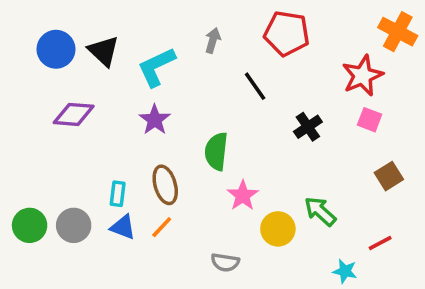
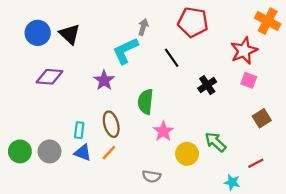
cyan L-shape: (156, 67) -> (125, 51), moved

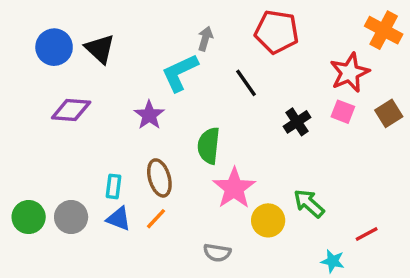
pink square: (249, 80) -> (343, 112), moved
brown square: (262, 118) -> (389, 113), moved
pink star: (163, 131) -> (234, 188), size x1.4

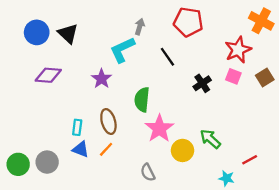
green circle: (29, 217) -> (18, 164), moved
gray circle: (71, 217) -> (47, 162), moved
gray semicircle: (217, 253) -> (148, 172), turned 54

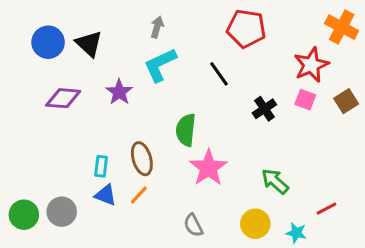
gray arrow: (140, 27) -> (157, 27), moved
purple star: (101, 79) -> (119, 92), moved
yellow circle: (182, 150) -> (255, 224), moved

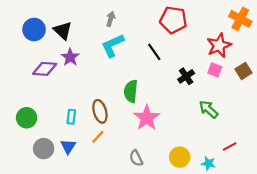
purple star: (119, 92) -> (70, 57), moved
green arrow: (275, 181) -> (208, 109), moved
blue triangle: (106, 195) -> (68, 146), moved, turned 42
green circle: (24, 215) -> (27, 118), moved

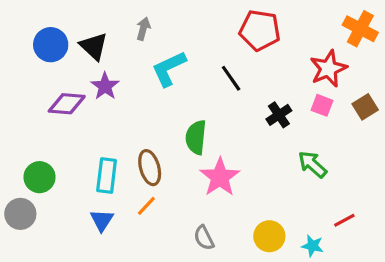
gray arrow: (111, 19) -> (143, 29), moved
cyan rectangle: (71, 117) -> (107, 176), size x1.5
gray circle: (44, 149) -> (20, 214), moved

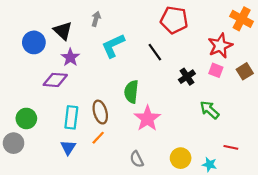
blue circle: (51, 45) -> (34, 42), moved
purple diamond: (67, 104) -> (55, 80), moved
red line: (344, 220) -> (231, 147), turned 40

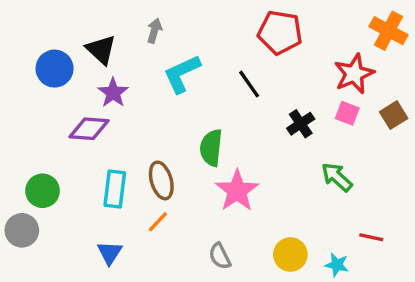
blue triangle: (68, 147) -> (110, 253), moved

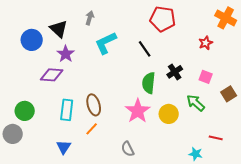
red star: (354, 74) -> (206, 43), size x0.6
pink square: (347, 113) -> (206, 77), moved
brown square: (394, 115) -> (229, 94), moved
green semicircle: (211, 148) -> (149, 83), moved
yellow circle: (290, 254) -> (169, 114), moved

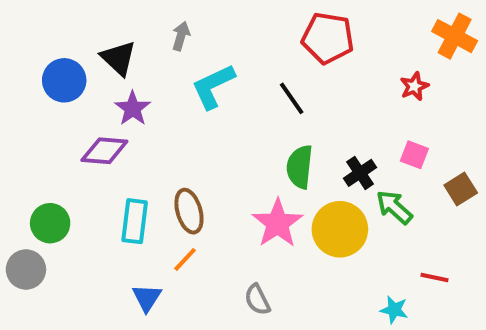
black cross: (175, 72) -> (360, 173), moved
yellow circle: (169, 114) -> (340, 229), size x1.4
blue triangle: (64, 147) -> (147, 298), moved

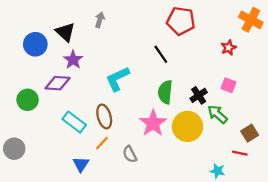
cyan L-shape: (213, 86) -> (118, 79), moved
brown square: (461, 189) -> (250, 133), moved
cyan rectangle: (135, 221) -> (74, 122), turned -60
green circle: (50, 223) -> (28, 100), moved
gray semicircle: (257, 300) -> (130, 154), moved

